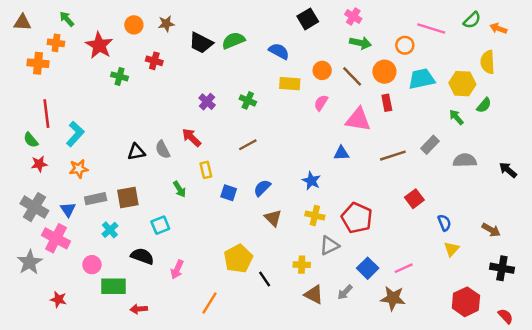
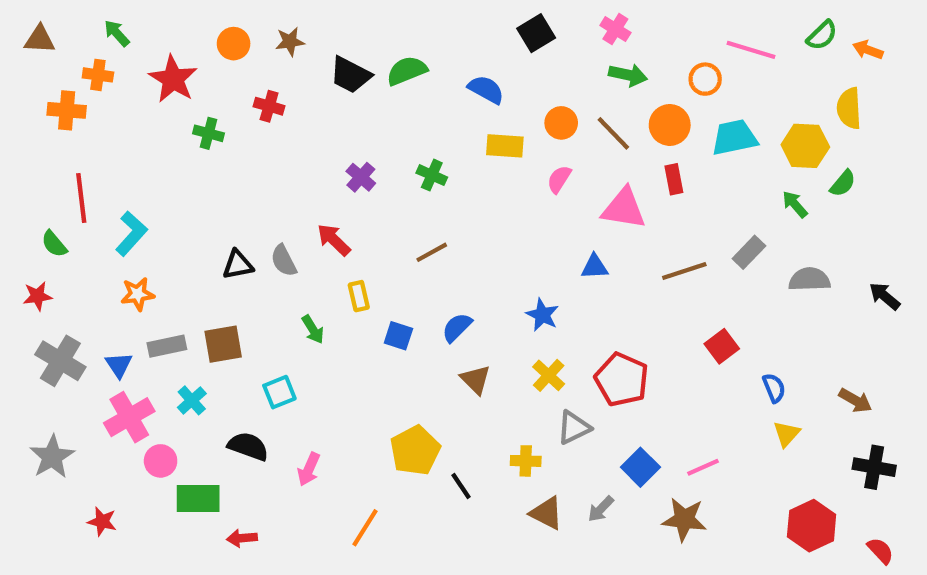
red star: (39, 164) -> (37, 296), moved
yellow cross: (315, 215) -> (549, 375), turned 30
pink cross: (56, 238) -> (129, 417), moved, turned 32

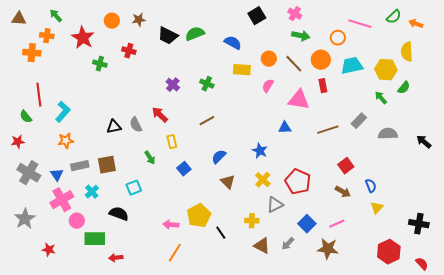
blue square: (398, 336) -> (184, 169), moved, turned 32
brown arrow: (855, 400) -> (343, 192), moved
pink arrow: (309, 469) -> (171, 225), moved, turned 70

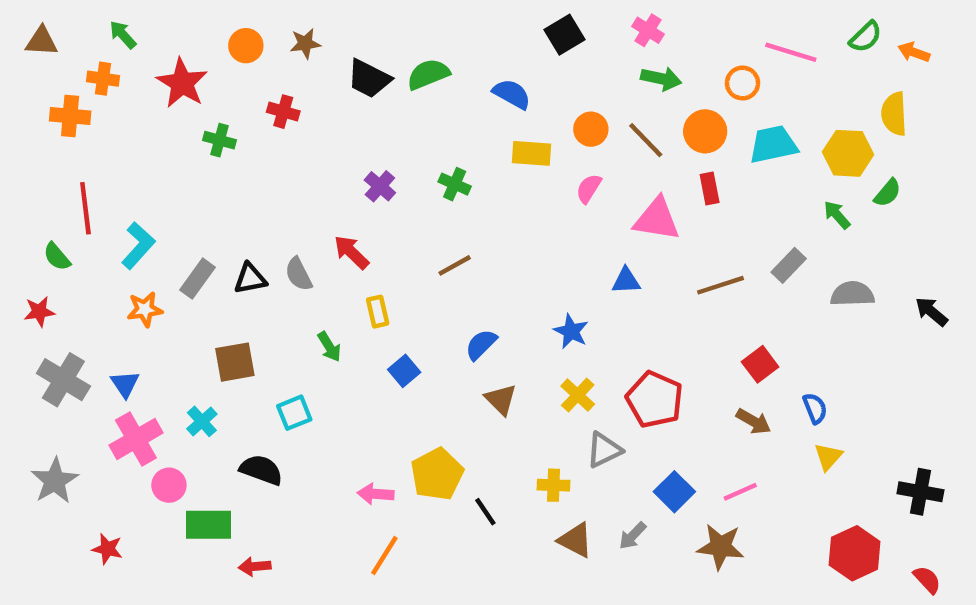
gray rectangle: (80, 166) -> (198, 279), moved, turned -42

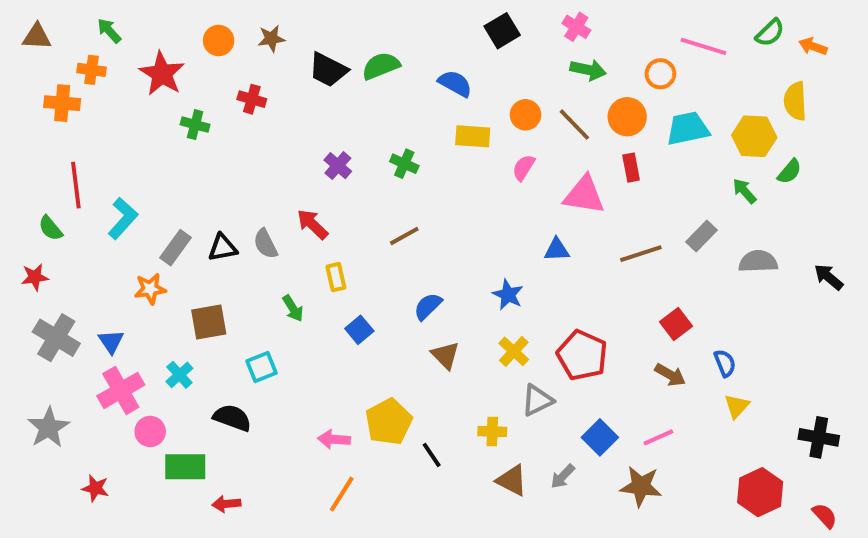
orange star: (145, 309) -> (150, 289), moved

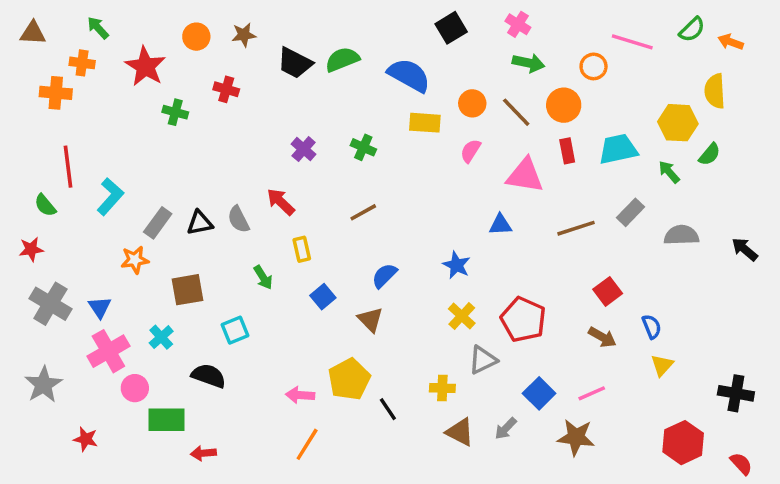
blue semicircle: (455, 84) -> (409, 75), size x1.4
cyan trapezoid: (688, 128) -> (618, 149), moved
brown triangle: (445, 355) -> (370, 320), moved

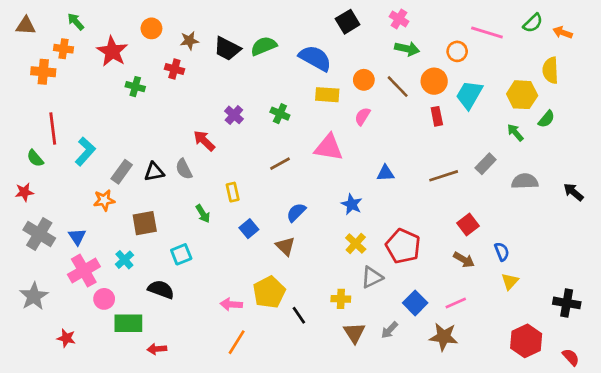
brown star: (244, 35) -> (189, 41), moved
cyan trapezoid: (618, 149) -> (469, 95), moved, turned -48
pink triangle: (525, 175) -> (329, 147), moved
red arrow: (281, 202) -> (204, 141), moved
brown triangle: (460, 432) -> (354, 333), turned 30

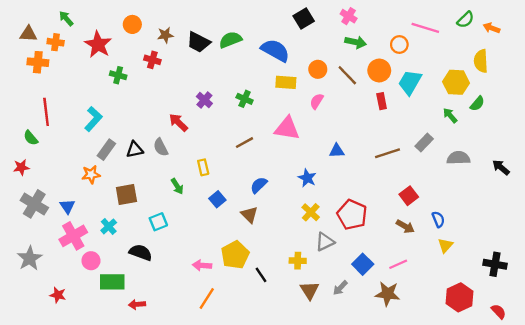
brown triangle: (26, 26) -> (28, 34), moved
cyan L-shape: (85, 151) -> (93, 119), moved

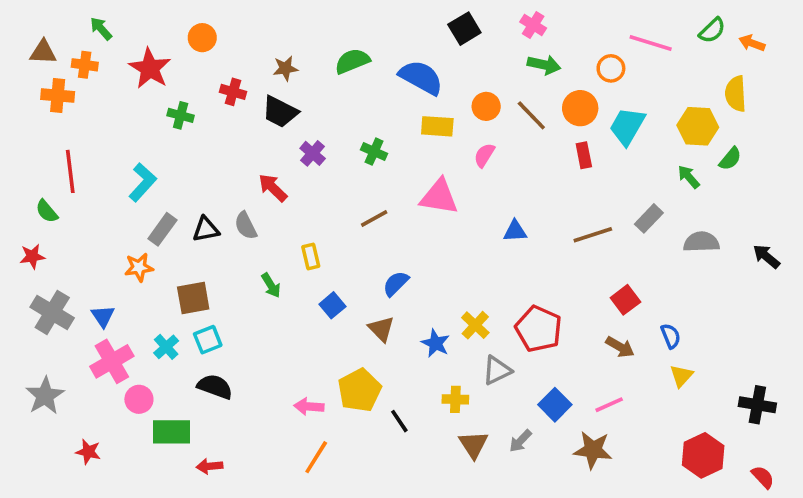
brown star: (165, 35) -> (285, 68), moved
black trapezoid: (198, 42) -> (280, 112), moved
blue star: (307, 178) -> (436, 343), moved
cyan square: (158, 222) -> (208, 340), moved

